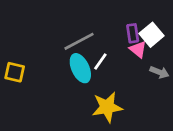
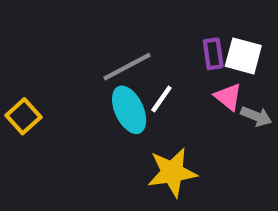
white square: (151, 35) -> (243, 56), turned -35
pink triangle: (138, 49) -> (228, 97), moved
yellow square: (15, 72) -> (23, 116), turned 35

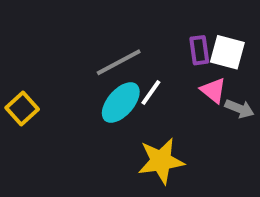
cyan ellipse: (129, 110) -> (121, 103), turned 66

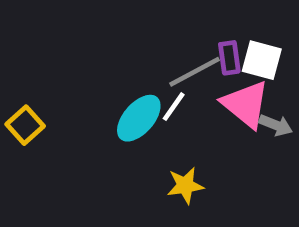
gray line: (119, 62) -> (195, 72), moved
pink triangle: (213, 90) -> (246, 104), size x1.6
yellow star: (161, 161) -> (185, 185), size x0.7

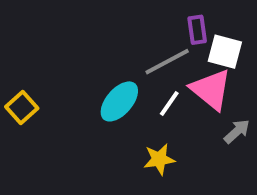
purple rectangle: (229, 58) -> (197, 30), moved
white line: (174, 107) -> (169, 103), moved
gray arrow: (276, 125) -> (237, 131), moved, turned -64

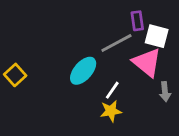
white line: (169, 103) -> (112, 90), moved
gray arrow: (237, 131) -> (165, 92), turned 126

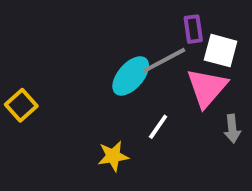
pink triangle: (147, 62) -> (207, 88), turned 32
cyan ellipse: (83, 71) -> (131, 76), moved
yellow star: (111, 111) -> (113, 156), moved

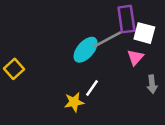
purple rectangle: (193, 29) -> (126, 19), size x1.5
pink triangle: (207, 88) -> (135, 57), size x0.6
white line: (158, 127) -> (92, 88), moved

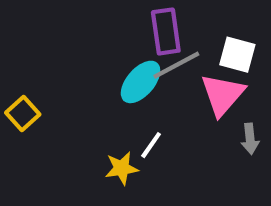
purple rectangle: (126, 19) -> (166, 31), moved
pink triangle: (135, 57) -> (223, 95), size x1.6

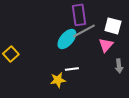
pink triangle: (223, 95) -> (106, 45), size x0.7
white line: (151, 145) -> (72, 69), turned 48

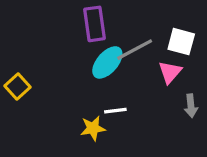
purple rectangle: (79, 15) -> (95, 24), moved

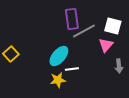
purple rectangle: (95, 24) -> (72, 19), moved
cyan ellipse: (107, 62) -> (59, 56), moved

